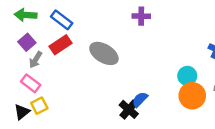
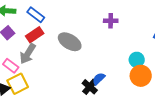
purple cross: (141, 16) -> (111, 21), moved
gray arrow: (36, 60) -> (28, 54), moved, size x1.5
yellow square: (39, 106) -> (18, 84), size x1.5

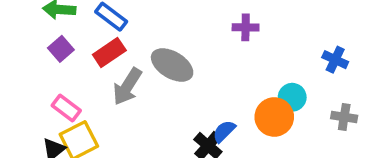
gray arrow: (28, 54) -> (127, 87), moved
orange circle: (141, 76) -> (274, 117), moved

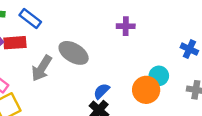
red rectangle: (109, 52) -> (15, 43), moved, turned 30
blue semicircle: (224, 131) -> (102, 91), moved

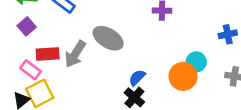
red rectangle: (15, 43) -> (48, 54), moved
blue cross: (189, 49) -> (228, 34), turned -36

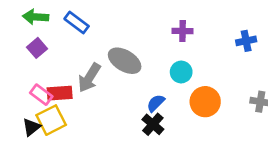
blue cross: (228, 34) -> (246, 41), moved
red rectangle: (48, 54) -> (60, 93), moved
cyan circle: (196, 62) -> (181, 72), moved

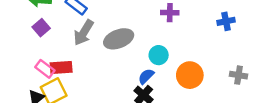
gray ellipse: (125, 61) -> (119, 39), turned -52
cyan circle: (181, 72) -> (159, 55), moved
gray arrow: (89, 78) -> (84, 33), moved

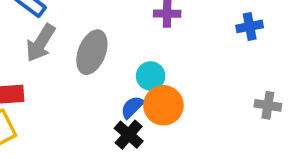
gray ellipse: (119, 39) -> (92, 52), turned -48
orange circle: (190, 75) -> (163, 105), moved

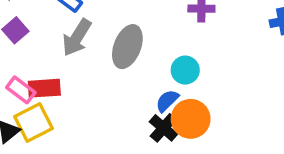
orange circle: (163, 105) -> (191, 119), moved

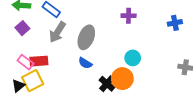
cyan circle: (185, 70) -> (133, 58), moved
blue semicircle: (167, 101) -> (85, 63), moved, turned -104

